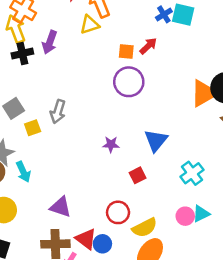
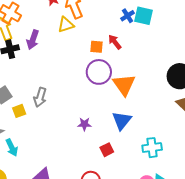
red arrow: (148, 46) -> (115, 42), turned -84
orange triangle: (204, 93) -> (124, 85), moved, turned -35
cyan cross: (192, 173) -> (152, 148), turned 30

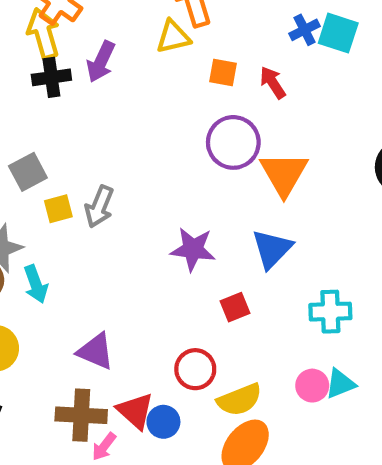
orange square: (96, 47) -> (223, 72), moved
gray arrow: (40, 97) -> (99, 207), moved
purple star: (84, 124) -> (193, 249), size x1.5

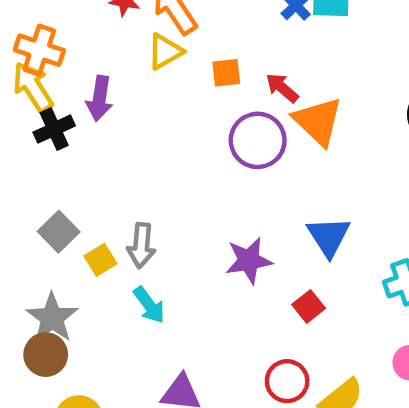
red arrow: (273, 82) -> (282, 88), moved
orange triangle: (284, 174) -> (318, 121), moved
cyan arrow: (36, 284) -> (149, 305), moved

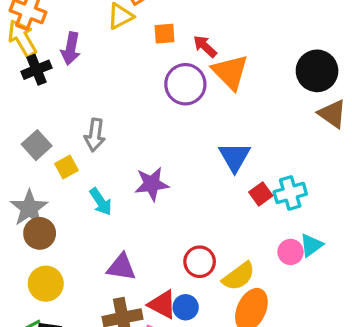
gray arrow: (141, 245) -> (95, 135), moved
purple star: (249, 260) -> (152, 184), moved
red square: (309, 306) -> (261, 194), moved
brown circle: (46, 355) -> (40, 233), moved

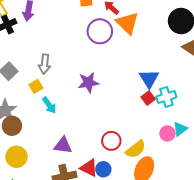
blue triangle: (235, 157) -> (149, 79), moved
yellow square: (66, 167) -> (36, 86), moved
purple star: (152, 184) -> (88, 82), moved

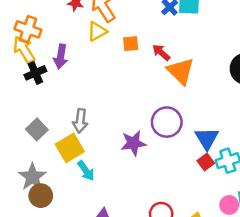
purple circle: (100, 31) -> (167, 122), moved
yellow square: (36, 86) -> (70, 148), size x1.6

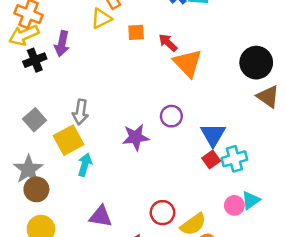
yellow arrow: (24, 50) -> (24, 35), turned -84
purple circle: (167, 122) -> (171, 116), size x0.7
cyan arrow: (86, 171) -> (85, 165), turned -130

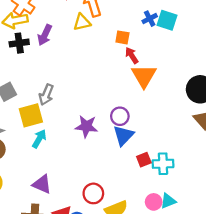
orange square: (136, 32) -> (122, 37), moved
blue triangle: (213, 135) -> (123, 136), moved

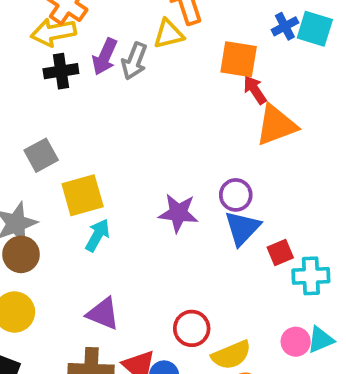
orange square: (122, 37) -> (239, 59), size x1.5
orange triangle: (144, 76) -> (276, 125), turned 40
gray arrow: (46, 95) -> (134, 61), moved
red square: (144, 160) -> (280, 252), moved

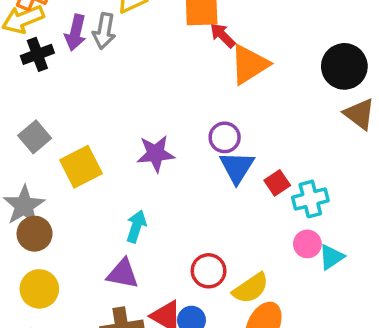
purple star: (178, 213) -> (156, 154), moved
cyan arrow: (98, 235) -> (136, 226), moved
pink circle: (296, 342) -> (307, 244), moved

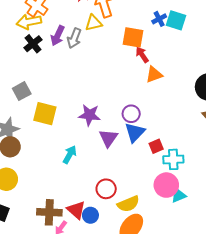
black cross: (37, 54) -> (33, 44), turned -30
orange triangle: (249, 64) -> (154, 75), size x0.7
yellow square: (81, 167) -> (45, 114), turned 30
pink circle: (307, 244) -> (166, 185), size x1.5
purple triangle: (123, 274) -> (108, 138), moved, turned 42

